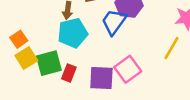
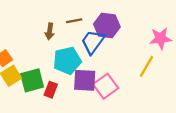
cyan pentagon: (73, 33) -> (67, 61), moved
purple square: (101, 78) -> (85, 80), moved

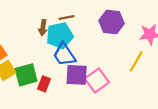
purple hexagon: (107, 25) -> (112, 22), moved
blue trapezoid: (93, 42) -> (64, 55), moved, turned -70
cyan pentagon: (67, 61) -> (60, 35), moved

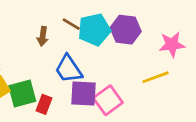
brown line: (67, 17) -> (71, 24), turned 42
cyan pentagon: (60, 35) -> (94, 30), moved
yellow line: (136, 61) -> (156, 77), turned 40

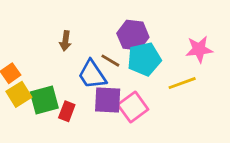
brown line: (71, 24) -> (110, 61), moved
cyan pentagon: (94, 30) -> (144, 59), moved
purple hexagon: (126, 30) -> (133, 35), moved

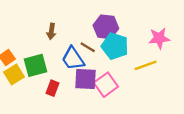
cyan pentagon: (144, 59) -> (115, 46), turned 30
green square: (44, 100) -> (36, 65), moved

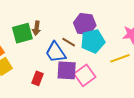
cyan pentagon: (115, 46) -> (93, 41), turned -30
green square: (36, 65) -> (22, 33), moved

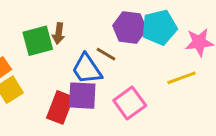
cyan pentagon: (93, 41) -> (159, 27), moved
purple square: (67, 70) -> (82, 96), moved
red rectangle: (38, 78) -> (60, 107), size x1.5

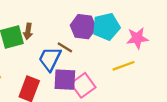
blue trapezoid: (87, 69) -> (50, 59), turned 60
purple square: (82, 96) -> (65, 80), moved

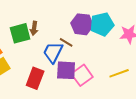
yellow line: (123, 66) -> (119, 73), moved

